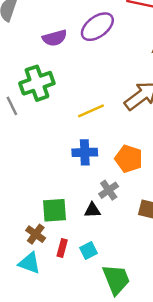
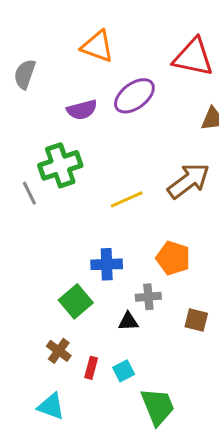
blue cross: (85, 152) -> (107, 264), moved
gray cross: (109, 190) -> (148, 297), turned 30
green square: (55, 210) -> (76, 301), moved, turned -36
cyan triangle: (29, 263) -> (51, 406), moved

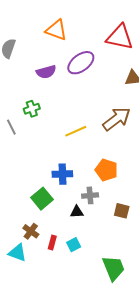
green cross: (60, 165) -> (32, 109), size x0.6
cyan triangle: (51, 406) -> (18, 253), moved
green trapezoid: (158, 406) -> (114, 268), moved

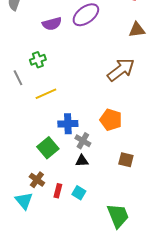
yellow line: (76, 131) -> (46, 94), moved
gray cross: (90, 195) -> (83, 141), moved, turned 35
cyan square: (74, 245) -> (79, 193), turned -32
cyan triangle: (18, 253) -> (24, 201), turned 30

